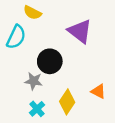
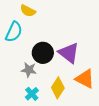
purple triangle: (80, 31) -> (69, 53), moved
orange triangle: (98, 91) -> (85, 79), size x1.5

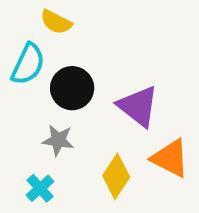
black circle: (43, 53) -> (72, 88), moved
cyan cross: (32, 94) -> (40, 188), moved

